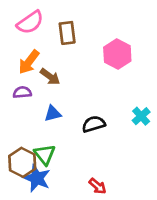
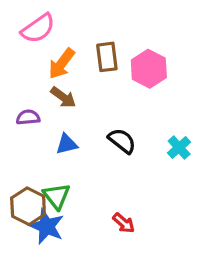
brown rectangle: (67, 33) -> (107, 57), moved
orange arrow: (29, 62) -> (62, 64), moved
black semicircle: (94, 124) -> (122, 141), moved, turned 55
red arrow: (98, 186) -> (124, 223), moved

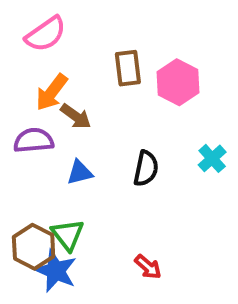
orange arrow: (62, 64) -> (52, 92), moved
purple semicircle: (28, 117) -> (34, 140), size x1.4
black semicircle: (122, 141) -> (146, 169), turned 64
cyan cross: (179, 148) -> (212, 158), moved

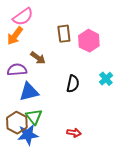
orange arrow: (52, 92) -> (15, 36), moved
blue triangle: (80, 173) -> (29, 92), moved, size x1.5
red arrow: (148, 267) -> (74, 133), turned -32
blue star: (56, 271) -> (28, 135), turned -30

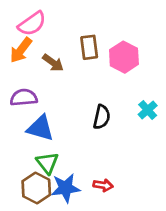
brown arrow: (38, 58) -> (53, 63), moved
blue triangle: (29, 92) -> (40, 128), turned 30
brown hexagon: (17, 123) -> (36, 188), moved
blue star: (28, 135) -> (65, 188), moved

